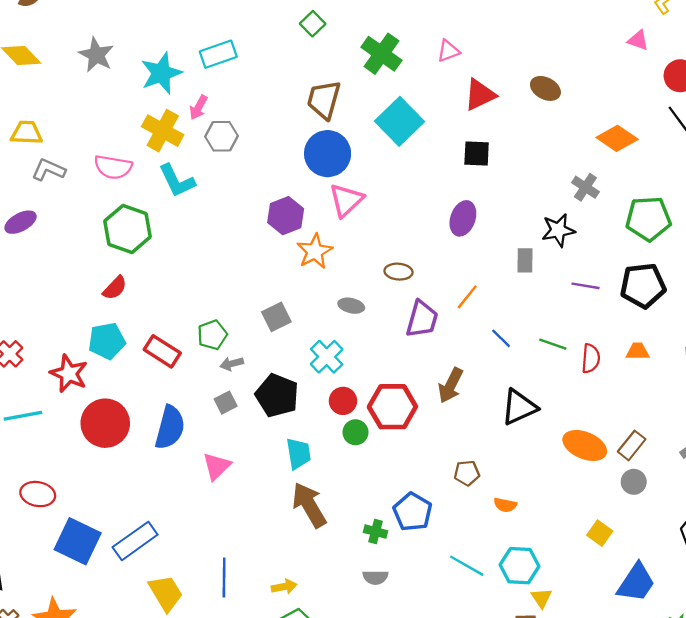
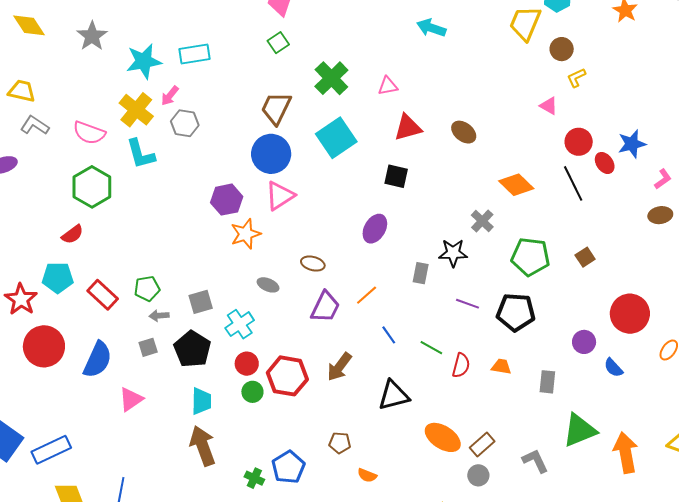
gray square: (276, 317) -> (201, 302), moved

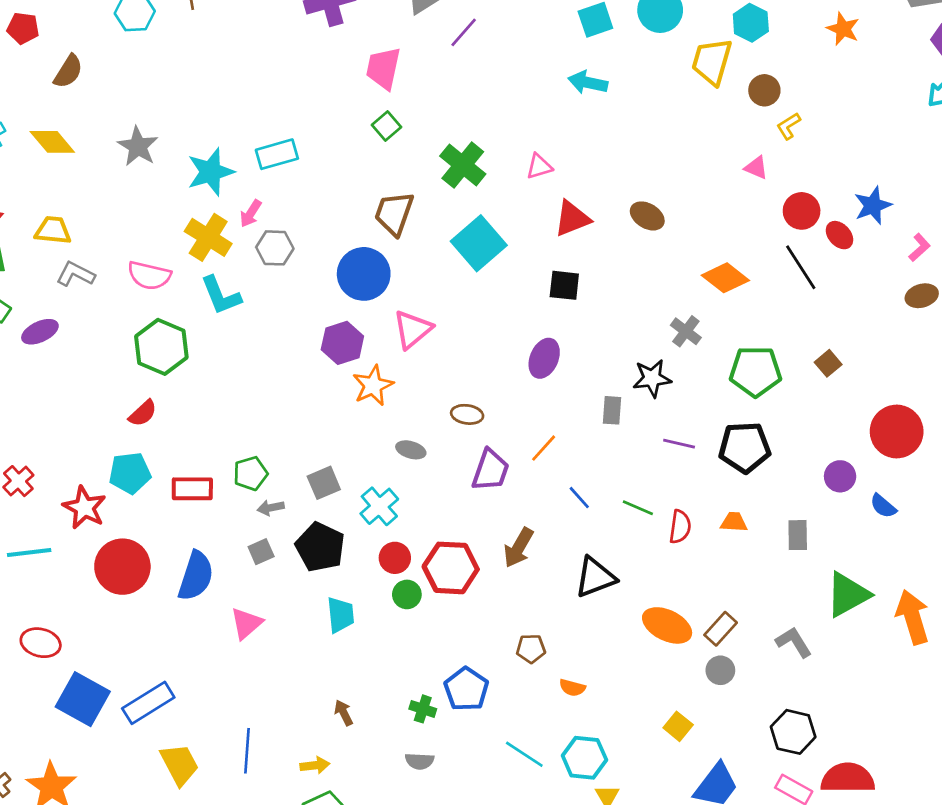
blue circle: (271, 154) -> (364, 274), moved
red rectangle: (103, 295) -> (192, 489), turned -36
brown arrow: (203, 446) -> (344, 713), moved, size x0.5

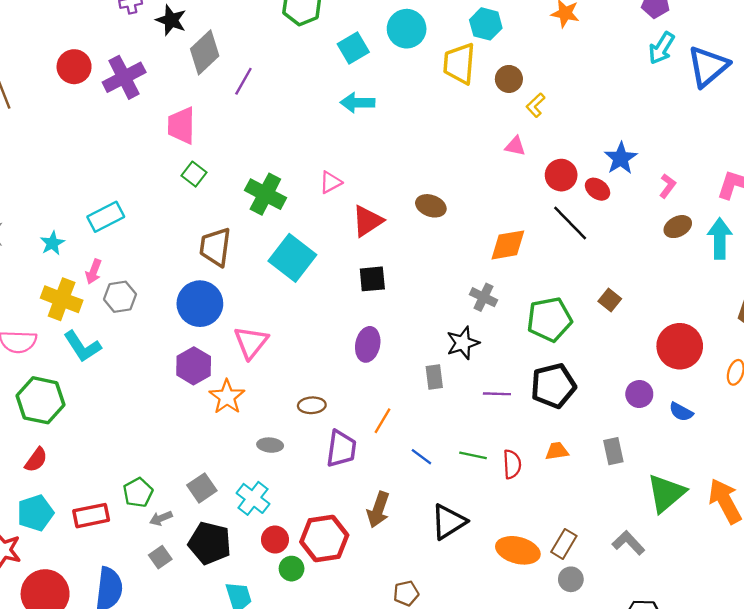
cyan star: (211, 172) -> (52, 243), size x0.6
orange diamond: (725, 278) -> (508, 245), turned -36

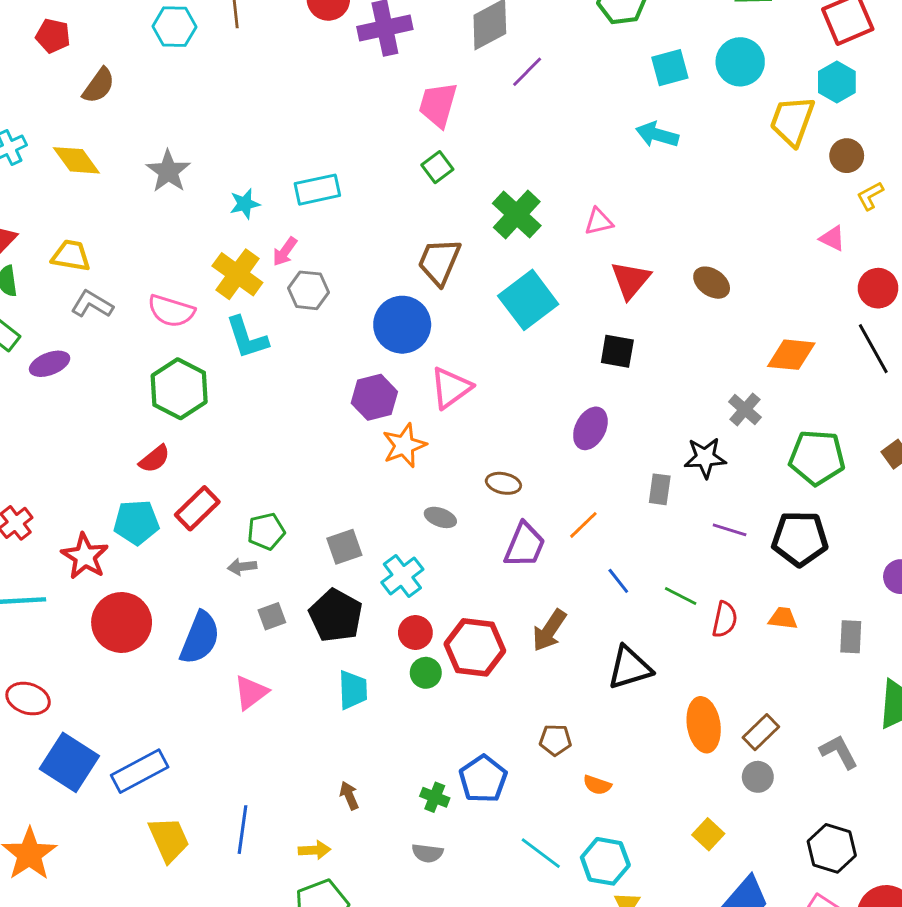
red triangle: (367, 221) -> (630, 280), turned -32
red rectangle: (91, 516) -> (197, 508), moved, turned -48
gray arrow: (161, 518) -> (242, 567), moved
orange ellipse: (518, 550) -> (704, 725), turned 51

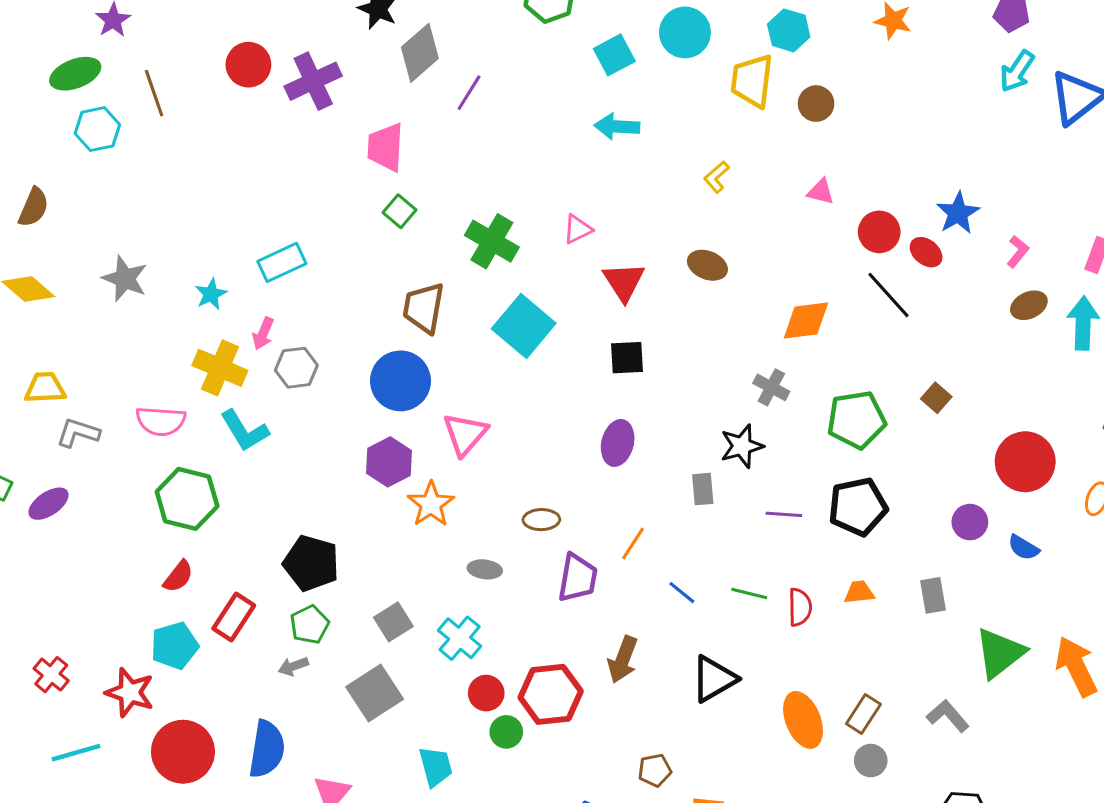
yellow L-shape: (870, 196) -> (716, 177), moved
gray square: (272, 616) -> (375, 693), moved, size x1.8
black pentagon: (336, 616) -> (311, 563), moved

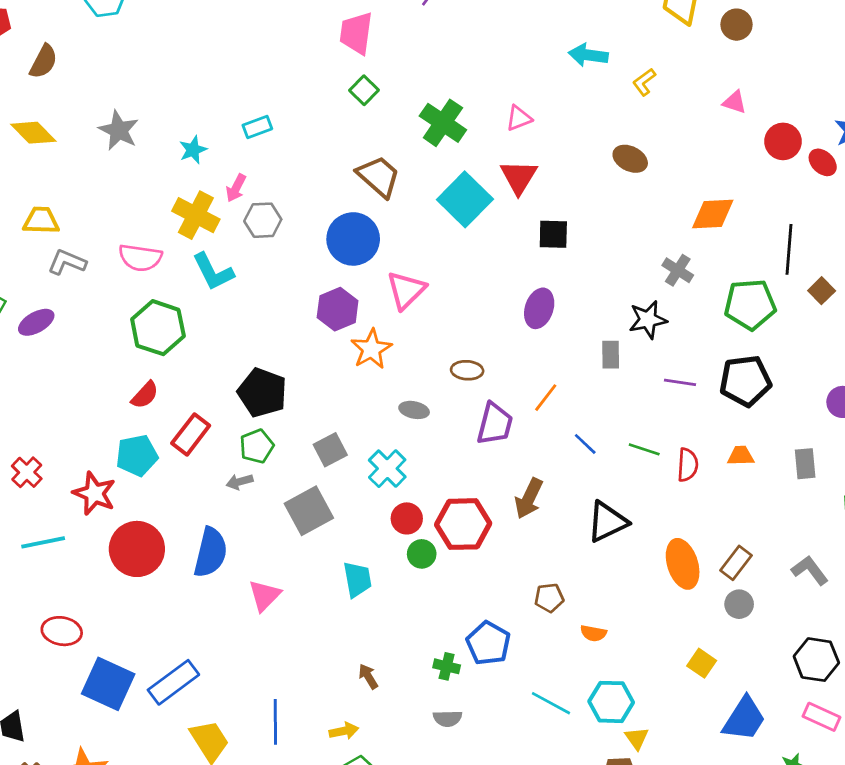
cyan arrow: (617, 126) -> (588, 55), moved
cyan rectangle: (282, 262) -> (257, 127), size x0.7
red triangle: (624, 282) -> (519, 177), moved
black line: (888, 295) -> (789, 249), moved, turned 42
brown trapezoid: (424, 308) -> (378, 176), turned 117

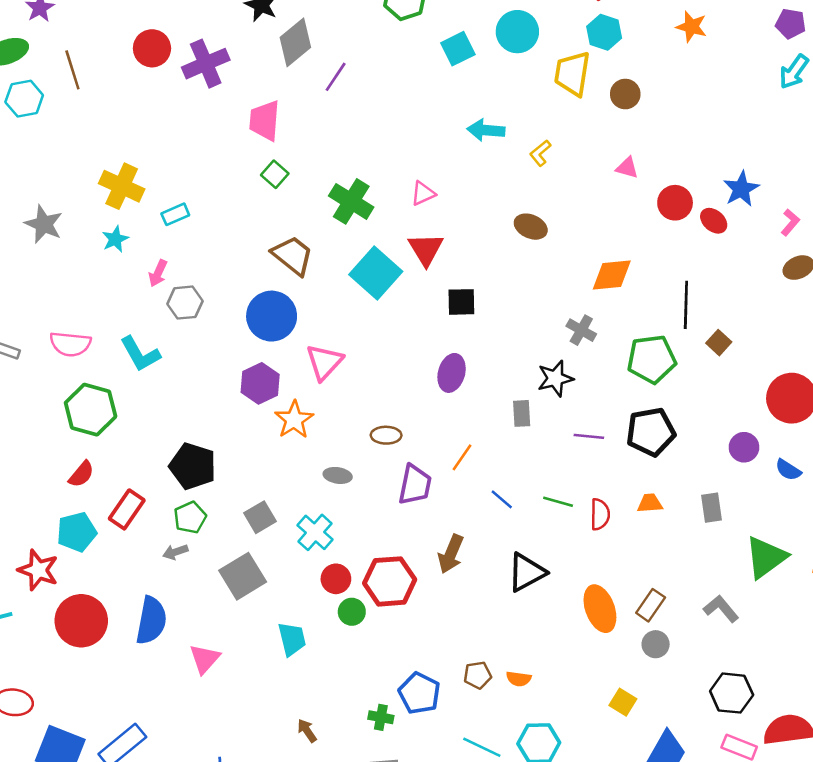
yellow cross: (196, 215) -> (122, 186), moved
brown pentagon: (549, 598) -> (478, 675), moved

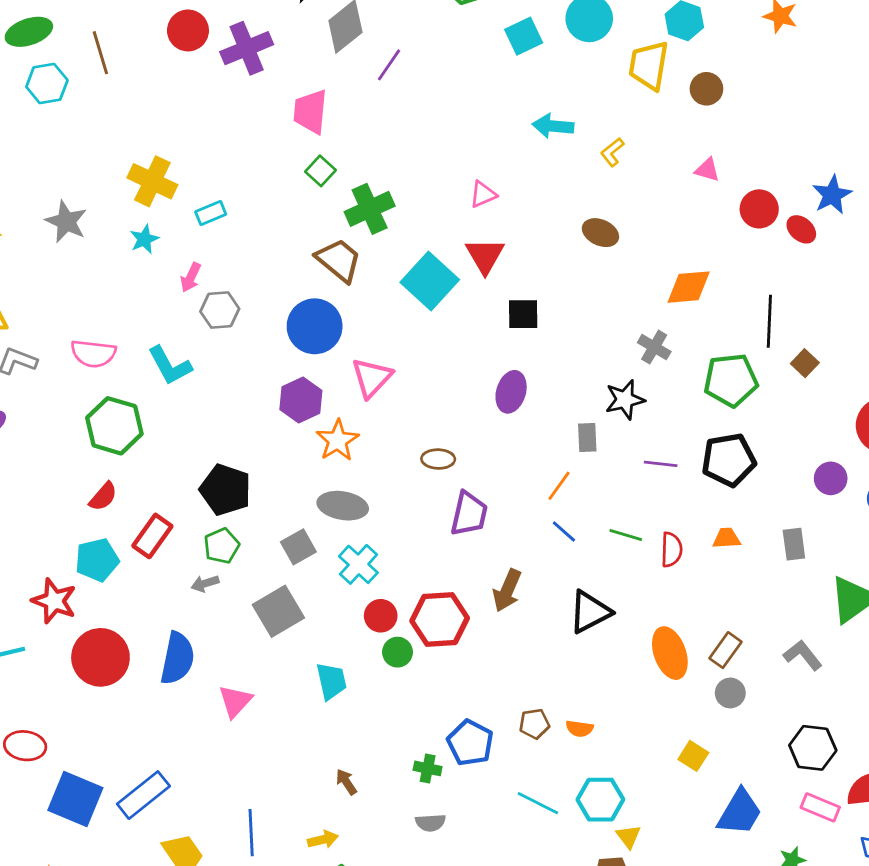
green cross: (351, 201) -> (370, 209), moved, turned 33
orange line: (462, 457) -> (559, 486), moved
gray ellipse: (338, 475) -> (343, 506), moved, size x1.6

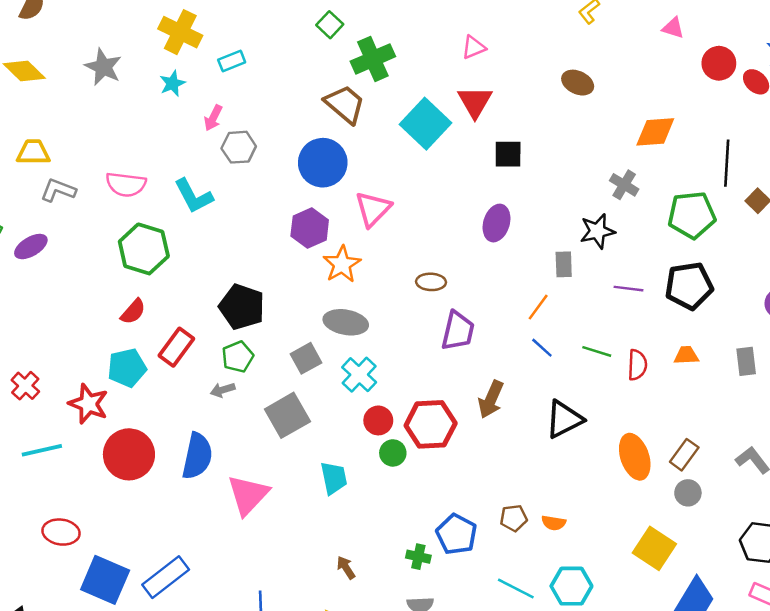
pink triangle: (235, 701) -> (248, 495), size x1.4
yellow square: (693, 756) -> (654, 548), size x1.6

